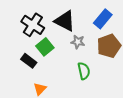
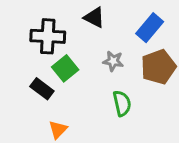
black triangle: (65, 21) -> (94, 17), moved, size x0.7
black cross: (33, 25) -> (48, 36), turned -30

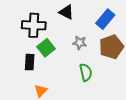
black rectangle: (42, 89) -> (30, 62), turned 56

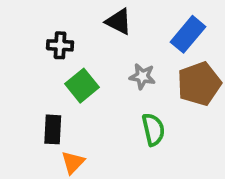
black cross: (34, 25) -> (60, 45), size x0.6
black rectangle: (30, 62) -> (53, 129), moved

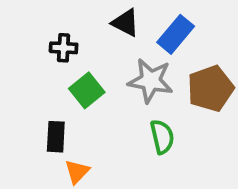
blue rectangle: (188, 34) -> (176, 34), moved
gray star: (142, 76) -> (151, 81), size x1.6

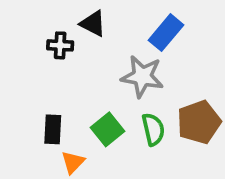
black triangle: (125, 23) -> (93, 23), moved
brown pentagon: (210, 88) -> (199, 122), moved
green square: (87, 90) -> (108, 129), moved

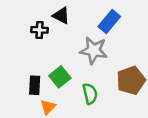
green square: (108, 129) -> (60, 77), moved
green semicircle: (153, 129) -> (90, 94), moved

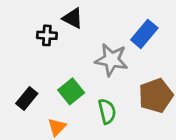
blue rectangle: (109, 22) -> (144, 34), moved
black rectangle: (35, 85) -> (27, 98), moved, turned 36

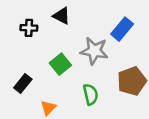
black cross: (47, 35) -> (29, 28), moved
green square: (71, 91) -> (60, 64), moved

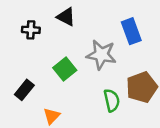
blue rectangle: (122, 29) -> (131, 31), turned -60
green semicircle: (91, 94) -> (112, 100), moved

